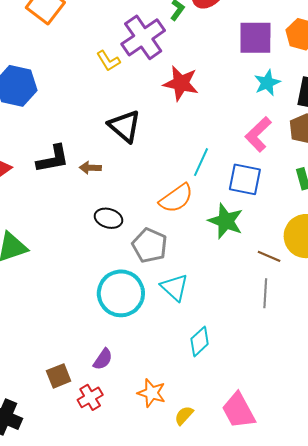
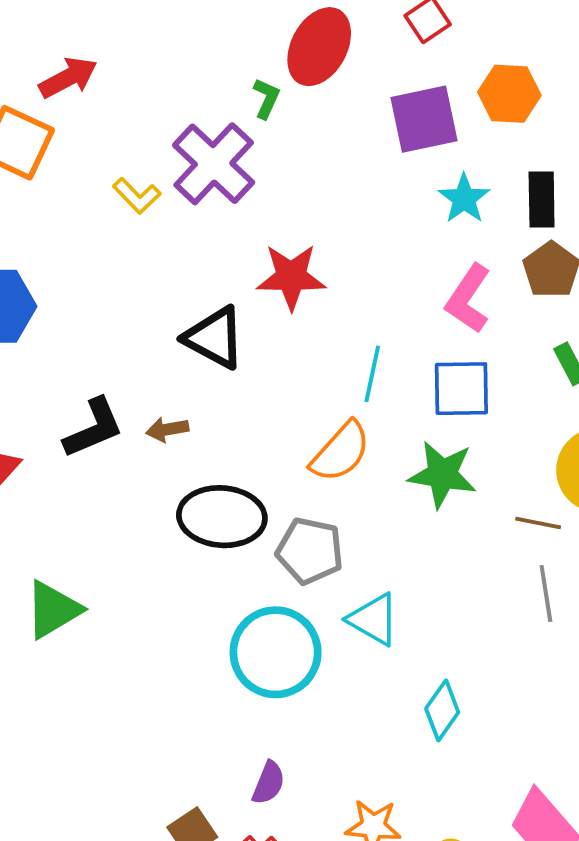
yellow L-shape: (108, 61) -> (137, 196), moved
red star: (181, 83) -> (291, 277), moved
black ellipse: (109, 218) -> (222, 517), size x1.6

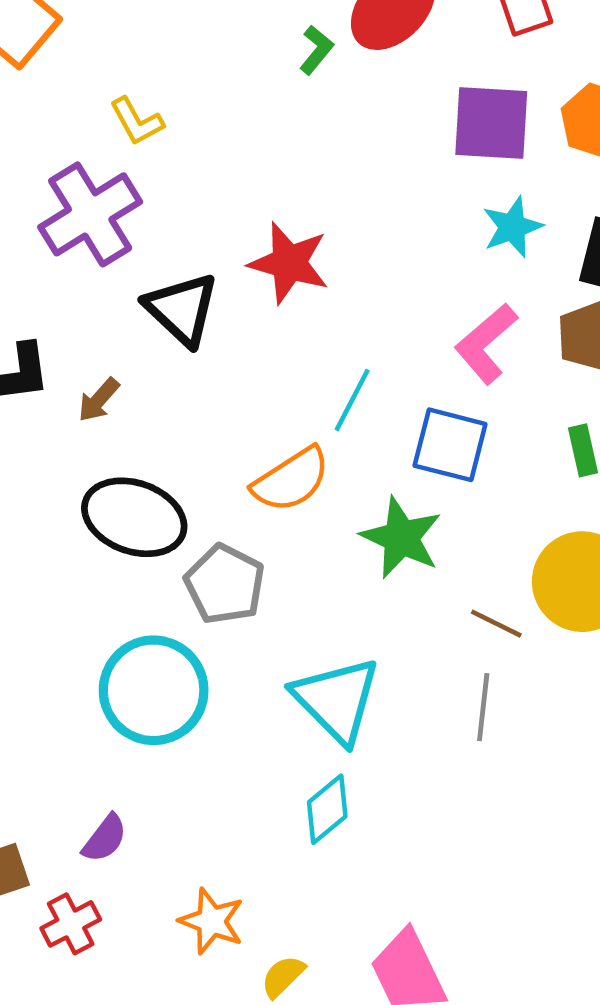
purple cross: (214, 164) -> (90, 214), moved
brown arrow: (167, 429) -> (99, 400), turned -54
cyan triangle: (373, 619) -> (337, 700), moved, size x1.4

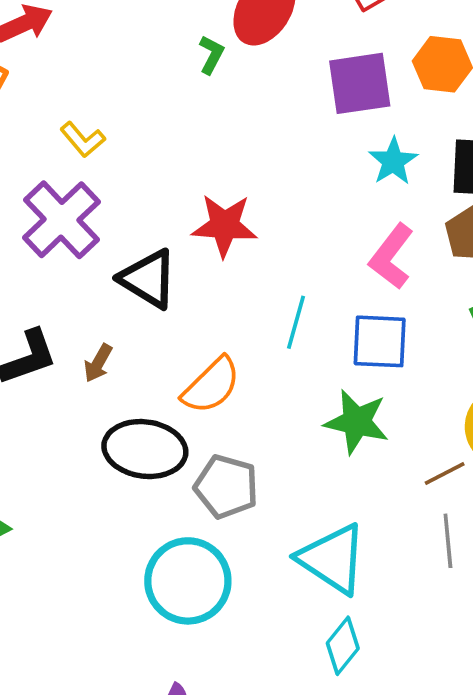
orange semicircle: (291, 480) -> (211, 385), moved
brown line: (496, 624) -> (445, 473), turned -42

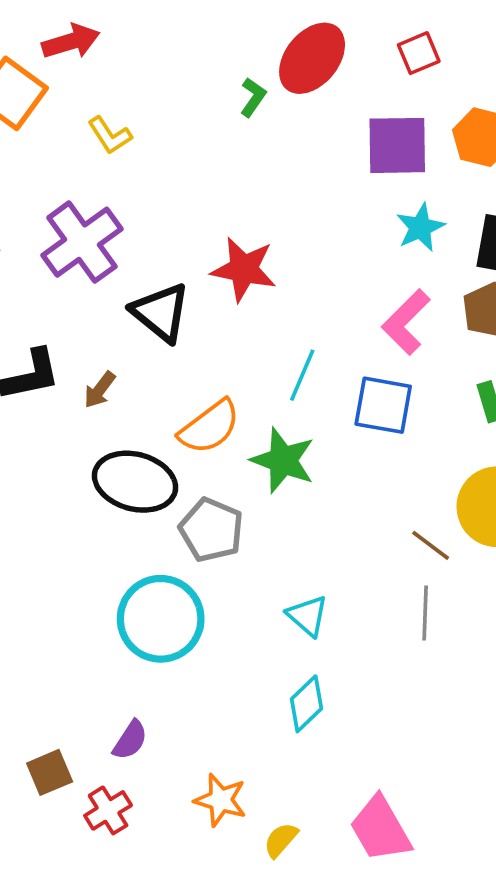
yellow L-shape: (83, 140) -> (110, 135), moved
green star: (357, 422) -> (283, 460), moved
brown line: (445, 473) -> (431, 545), turned 57
cyan triangle: (332, 559) -> (308, 616), size x0.6

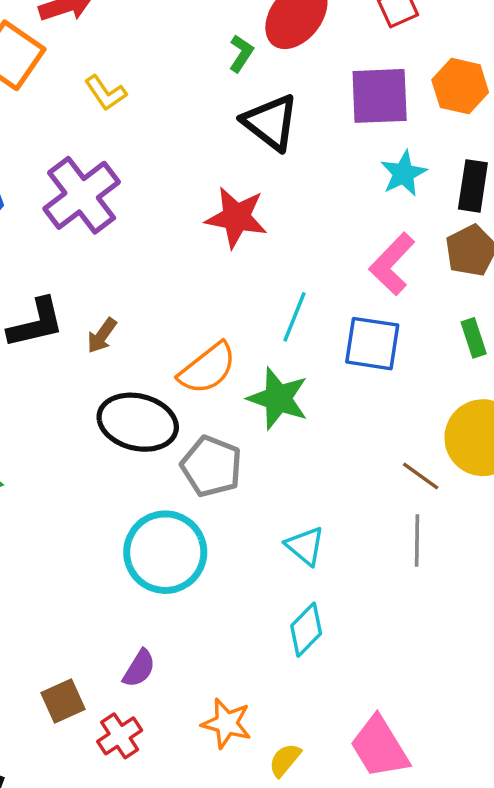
black triangle: (161, 312) -> (271, 122), moved

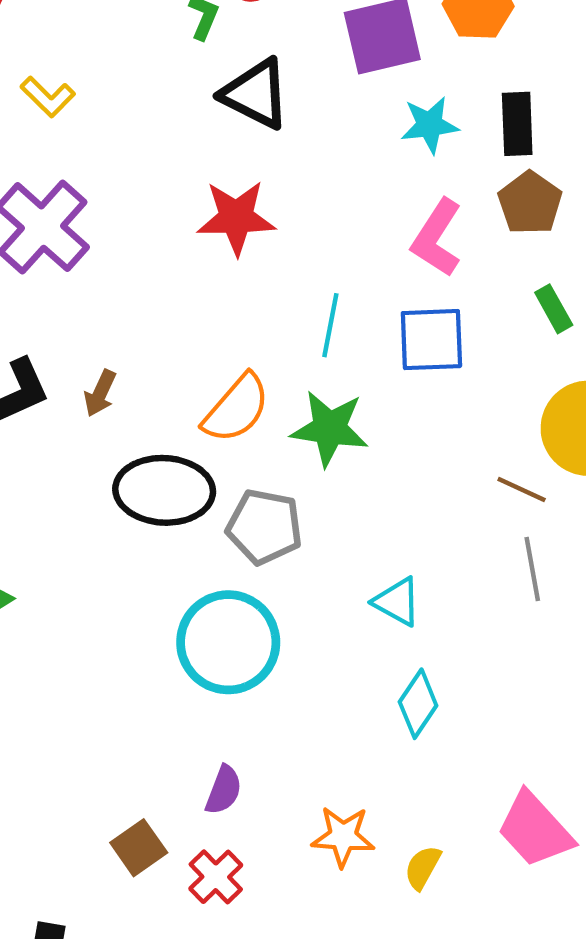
cyan star: (403, 173) -> (430, 125), turned 30

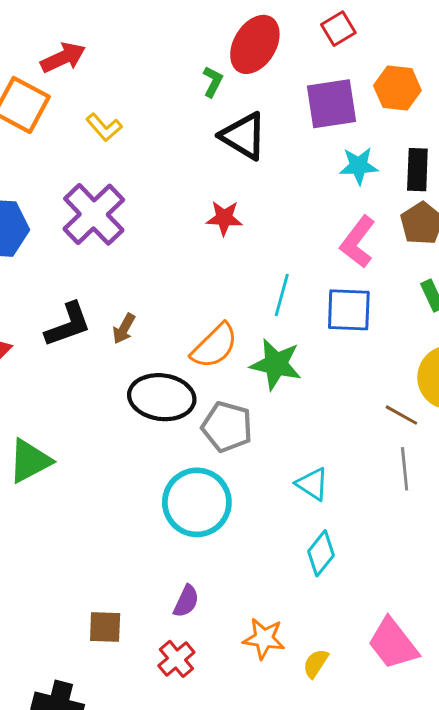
red star: (236, 218) -> (224, 218), size x0.7
brown square: (139, 848) -> (105, 627), moved, turned 33

